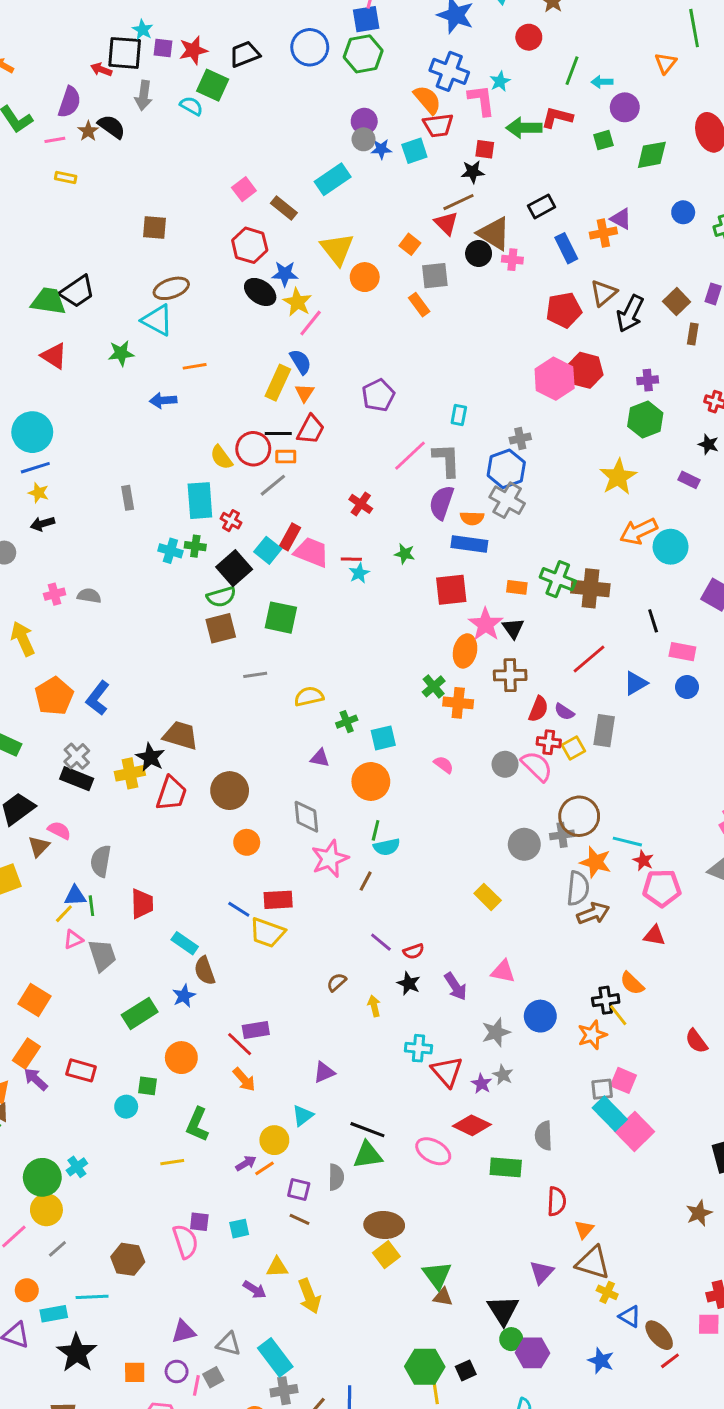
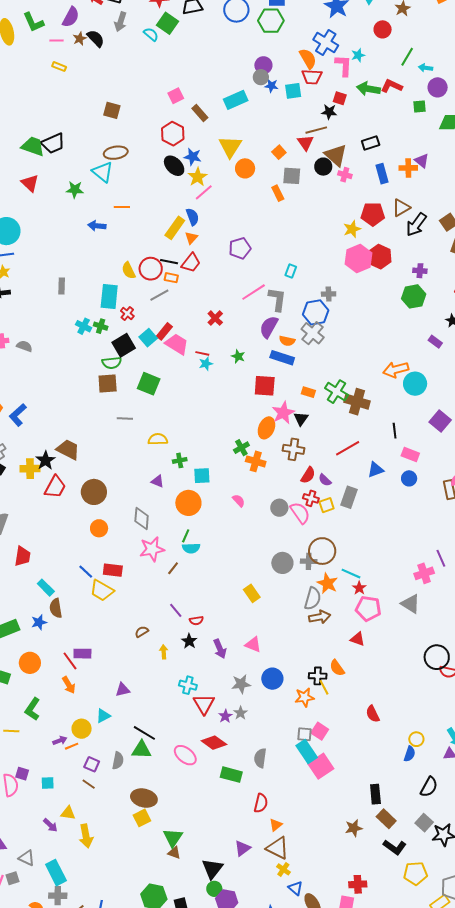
yellow star: (618, 477) -> (352, 229), moved, size x0.7

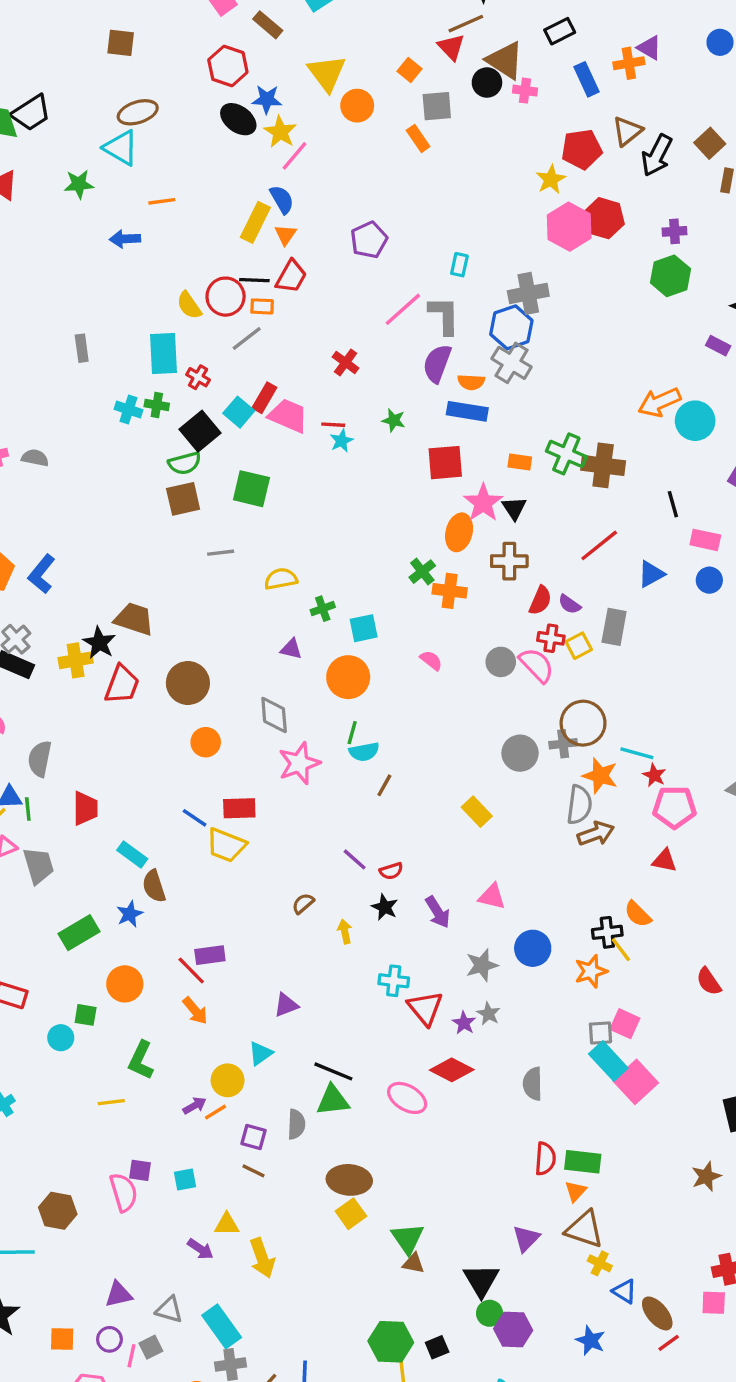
gray cross: (329, 294) -> (528, 293), size x1.6
brown line: (173, 568) -> (384, 785), moved
green rectangle: (231, 775) -> (583, 1162), moved

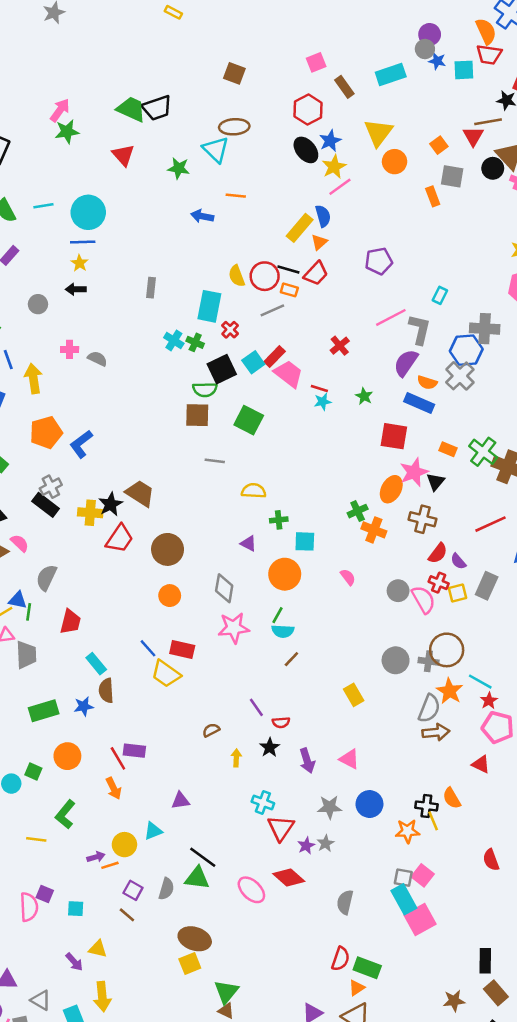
blue star: (267, 99) -> (330, 141), turned 30
yellow arrow: (262, 1258) -> (102, 997), moved

